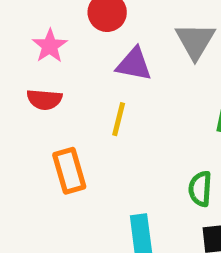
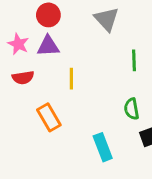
purple triangle: (134, 64) -> (48, 46), moved

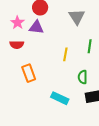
yellow line: (71, 79) -> (65, 54), moved
cyan rectangle: (103, 147) -> (60, 98), turned -54

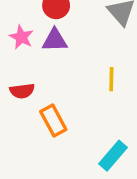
red semicircle: (17, 45) -> (22, 91), moved
cyan rectangle: (60, 98) -> (113, 156), turned -66

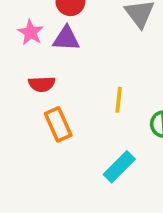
yellow line: (111, 79) -> (119, 100), moved
red semicircle: (22, 91) -> (42, 84), moved

